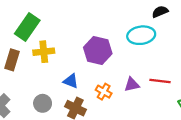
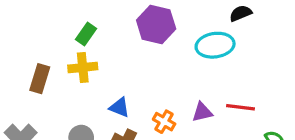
green rectangle: (27, 27) -> (86, 34), moved, size x0.6
purple hexagon: (98, 50) -> (156, 24), moved

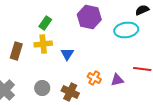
blue triangle: (119, 107) -> (67, 54), moved, turned 40
purple triangle: (202, 112) -> (117, 80), moved

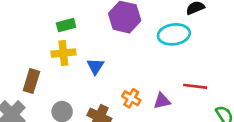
green rectangle: (45, 23) -> (66, 25), turned 40
brown rectangle: (16, 51) -> (31, 81), moved

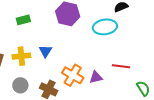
yellow cross: (63, 53) -> (21, 56), moved
orange cross: (131, 98) -> (73, 75), size x1.5

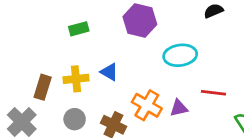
cyan ellipse: (105, 27) -> (180, 55), moved
blue triangle: (46, 51) -> (109, 72), turned -32

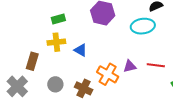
cyan ellipse: (180, 55) -> (143, 26), moved
yellow cross: (76, 79) -> (56, 42), moved
purple triangle: (179, 108) -> (130, 66), moved

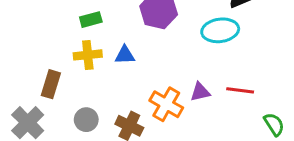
blue triangle: (81, 50) -> (125, 55), moved, turned -32

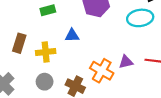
yellow cross: (88, 55) -> (46, 52), moved
brown rectangle: (51, 84) -> (19, 43), moved

